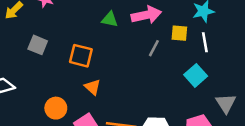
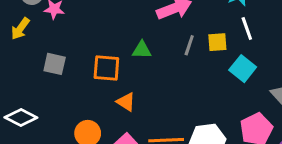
green triangle: (110, 19) -> (142, 50), moved
yellow square: (179, 33) -> (217, 42), moved

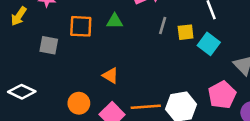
yellow square: (217, 42) -> (186, 32), moved
green triangle: (142, 50) -> (115, 21), moved
orange square: (106, 68) -> (81, 26), moved

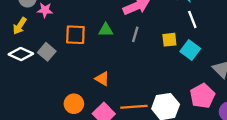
gray line: (163, 26) -> (135, 34), moved
gray square: (49, 45) -> (47, 52), turned 30
white diamond: (22, 92) -> (21, 54), moved

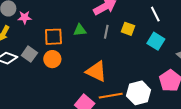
yellow square: (169, 40) -> (128, 29), moved, turned 32
orange triangle: (102, 79) -> (96, 71), moved, size x1.6
orange circle: (74, 104) -> (52, 59), moved

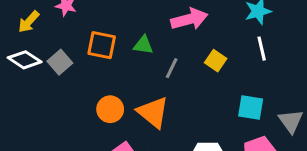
gray line: (106, 32) -> (172, 68), moved
cyan square: (156, 41) -> (251, 108), moved, turned -36
orange circle: (52, 59) -> (110, 109), moved

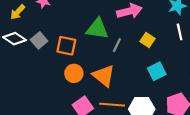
orange square: (102, 45) -> (66, 46), moved
green triangle: (143, 45) -> (97, 29), size x1.6
cyan square: (251, 108) -> (157, 71), moved, turned -36

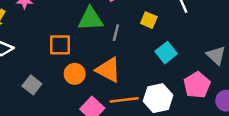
gray square: (39, 40) -> (32, 85), moved

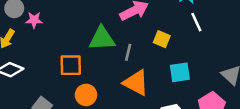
cyan square: (166, 53) -> (180, 72), turned 30
orange triangle: (108, 70) -> (136, 83), moved

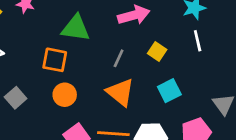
green triangle: (102, 39) -> (76, 28), moved
cyan square: (180, 72) -> (169, 91), turned -30

